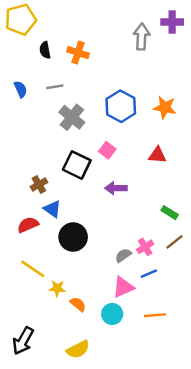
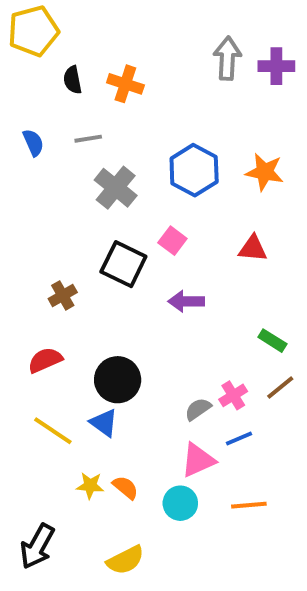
purple cross: (172, 22) -> (276, 66), moved
blue triangle: (52, 209) -> (104, 423), moved
yellow star: (57, 288) -> (90, 486), moved

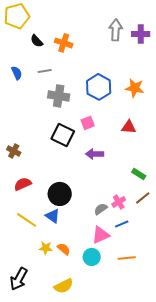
black semicircle: (73, 80) -> (37, 41), turned -32
gray cross: (116, 188) -> (59, 96), turned -30
pink square: (172, 241) -> (88, 123), turned 32
brown cross: (63, 295) -> (14, 151), moved, turned -32

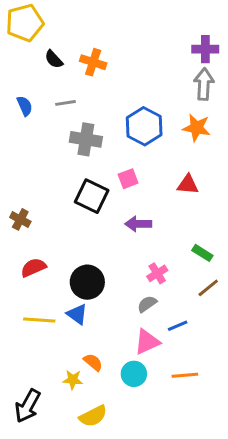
gray arrow: (116, 30) -> (204, 84), moved
pink cross: (119, 202) -> (157, 273), moved
yellow line: (27, 220) -> (39, 320), turned -30
yellow star: (46, 248) -> (73, 380), moved

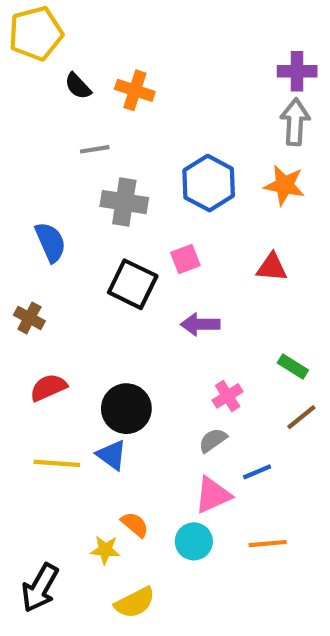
blue semicircle: (25, 106) -> (50, 242), moved, size x1.4

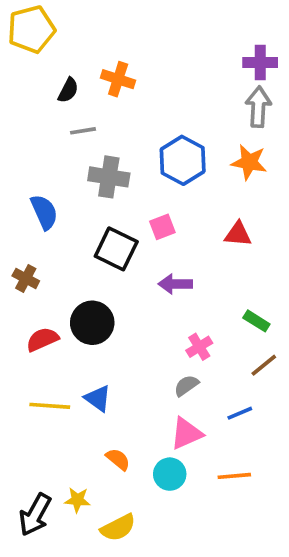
black semicircle: (78, 86) -> (68, 90), moved, turned -110
black circle: (126, 409) -> (92, 323), moved
blue line: (257, 472) -> (240, 413), moved
yellow star: (105, 550) -> (77, 500), moved

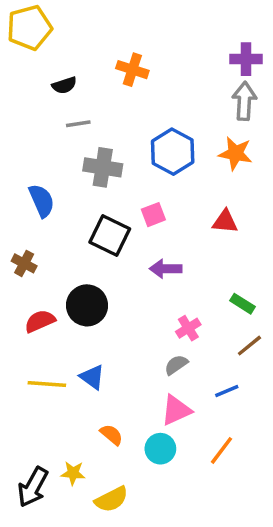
orange cross: (118, 79) -> (132, 70), moved
black semicircle: (68, 90) -> (64, 85), turned 45
orange line: (234, 476) -> (222, 450), turned -48

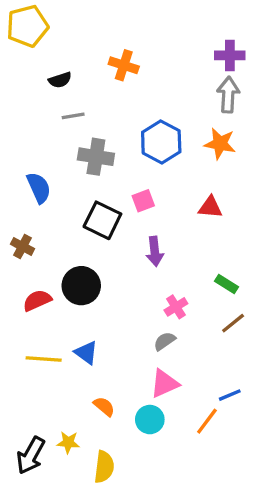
purple arrow: (166, 269) -> (155, 251), turned -96
blue line: (227, 391) -> (230, 395), moved
yellow semicircle: (111, 499) -> (104, 467), turned -56

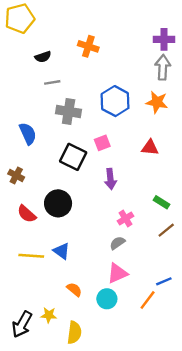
red semicircle: (37, 300) -> (27, 214), turned -114

